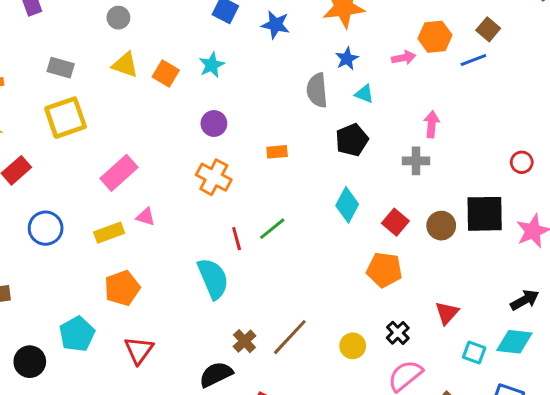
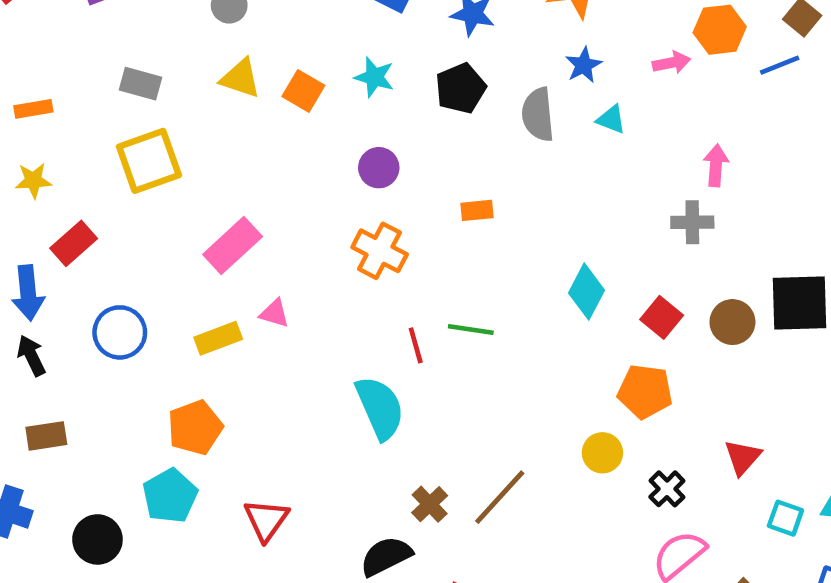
cyan star: (212, 65) -> (374, 77), turned -30
black pentagon: (352, 140) -> (461, 88), moved
green line: (272, 229) -> (471, 330), turned 48
orange pentagon: (122, 288) -> (195, 428), moved
yellow circle: (353, 346) -> (602, 453), moved

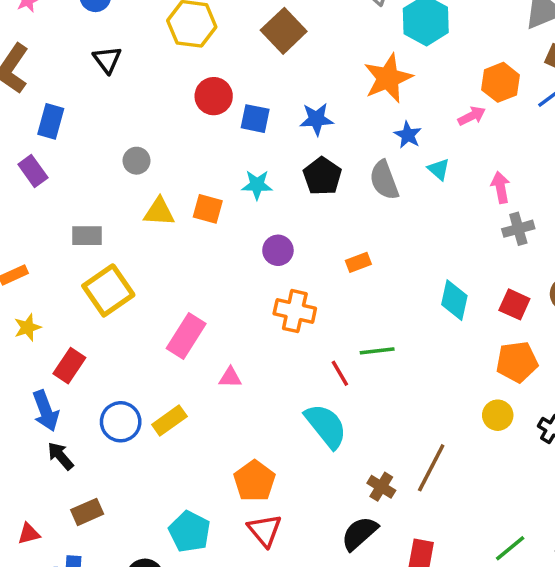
cyan triangle: (611, 119) -> (439, 169), turned 35
pink arrow: (716, 165) -> (501, 187), moved
yellow rectangle: (218, 338) -> (169, 420), moved
orange pentagon: (195, 428) -> (254, 481), moved

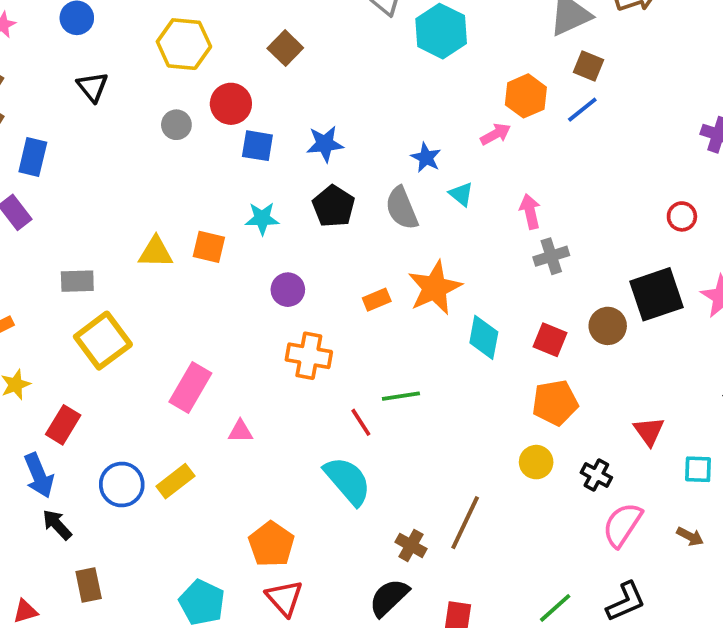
brown square: (284, 31) -> (285, 48), size x0.7
orange star: (388, 78) -> (435, 288), moved
red circle: (214, 96) -> (231, 104), moved
gray circle: (137, 161) -> (176, 125), moved
brown rectangle: (87, 512) -> (89, 585), turned -76

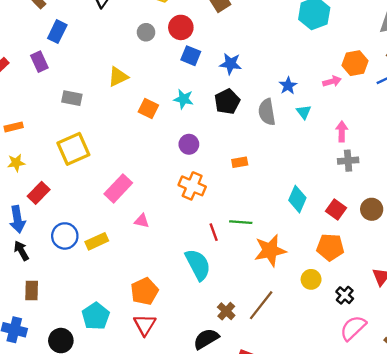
yellow triangle: (156, 252) -> (118, 77), moved, turned -40
gray rectangle: (77, 281) -> (72, 98), moved
orange star: (435, 288) -> (270, 250), moved

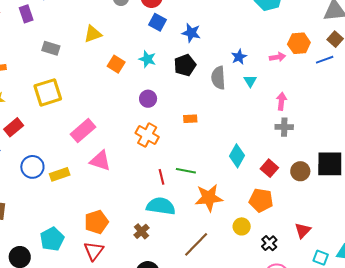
pink triangle: (142, 221) -> (100, 161), size x1.6
cyan semicircle: (198, 265) -> (161, 206), moved, turned -60
brown cross: (226, 311) -> (141, 231), moved

